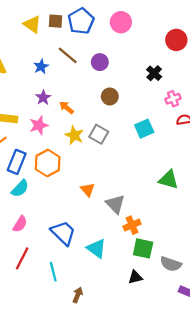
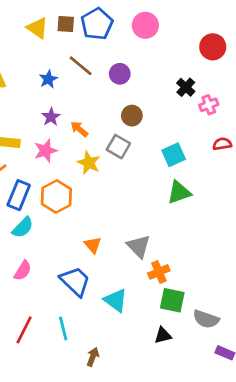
pink cross: (173, 99) -> (209, 105), moved
gray square: (99, 134) -> (118, 147), moved
green triangle: (169, 180) -> (179, 192), moved, turned -35
orange triangle: (88, 190) -> (93, 245), moved
red line: (22, 258) -> (24, 330), moved

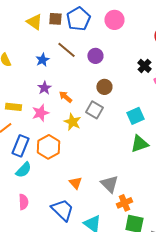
pink semicircle: (23, 271) -> (23, 202), turned -35

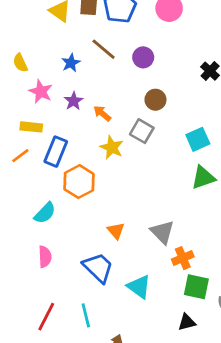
pink star: (40, 113) -> (41, 91), moved, turned -30
blue rectangle: (20, 146) -> (56, 152), moved

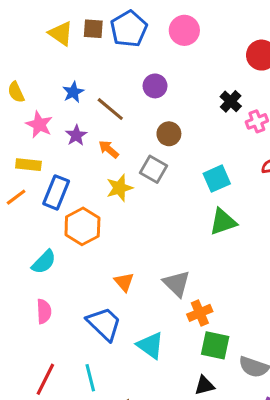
brown line: (104, 49) -> (110, 109), moved
yellow star: (112, 147) -> (119, 188), turned 30

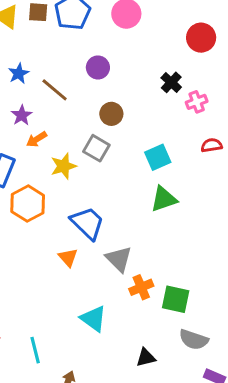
orange arrow: (109, 149) -> (37, 139), moved, turned -72
blue trapezoid: (104, 324) -> (87, 223), moved
green square: (215, 345) -> (176, 299), moved

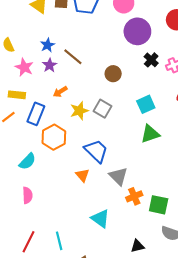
purple circle: (98, 67) -> (137, 31), moved, size x1.6
black cross: (171, 82) -> (151, 60), moved
purple star: (22, 115) -> (50, 65), moved
gray square: (96, 148) -> (103, 109), moved

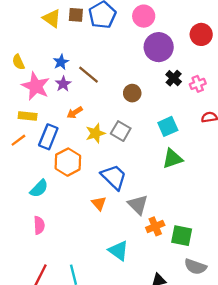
pink star: (24, 67) -> (36, 86), size x1.4

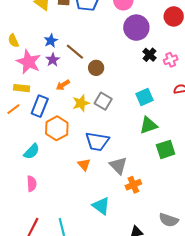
brown circle: (132, 93) -> (96, 68), moved
blue trapezoid: (114, 177) -> (97, 141), turned 145
green square: (182, 236) -> (166, 149), moved, turned -30

